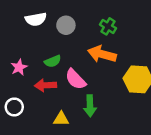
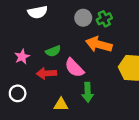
gray circle: (66, 25) -> (83, 18), moved
green cross: (108, 26) -> (104, 19), turned 32

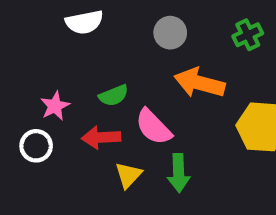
green cross: (104, 19) -> (248, 35), moved
white circle: (18, 93) -> (36, 146), moved
yellow triangle: (61, 105) -> (128, 175), moved, turned -48

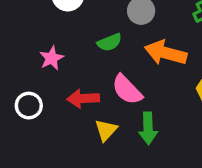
green semicircle: (114, 96) -> (109, 42), moved
pink star: (55, 106) -> (52, 58), moved

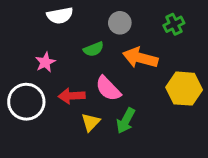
white circle: (29, 106) -> (26, 102), size x1.6
green arrow: (148, 128) -> (126, 121), turned 30

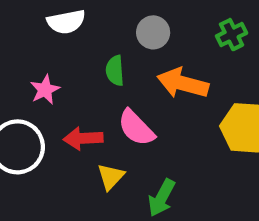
green semicircle: (94, 49) -> (115, 71), turned 108
green arrow: (126, 121) -> (162, 198), moved

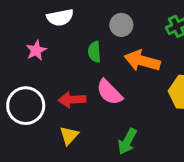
pink star: (45, 90) -> (36, 50), moved
yellow triangle: (111, 177) -> (69, 135), moved

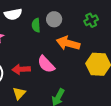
green semicircle: (94, 52) -> (36, 25), moved

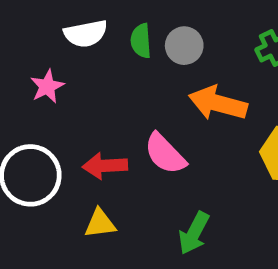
green semicircle: (36, 25) -> (141, 41), moved
yellow triangle: (19, 93) -> (100, 223), turned 40

